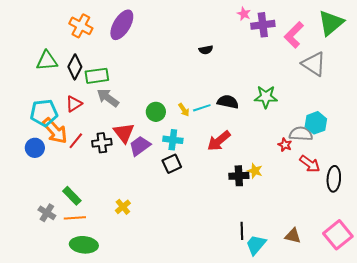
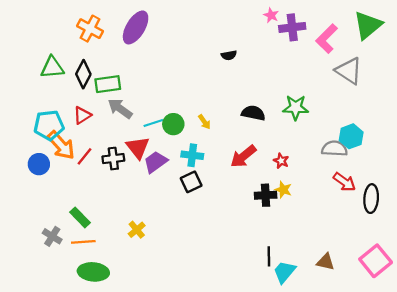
cyan line: (202, 108) -> (153, 123), moved
red star: (285, 145) -> (281, 161), moved

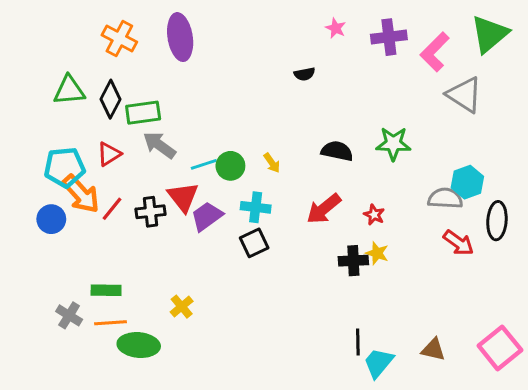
pink star: (271, 15) -> (336, 28), moved
purple ellipse: (136, 27) -> (180, 37), turned -40
black ellipse: (371, 199) -> (497, 221), moved
green rectangle: (80, 217) -> (106, 290), turned -45
green ellipse: (93, 272) -> (139, 345), moved

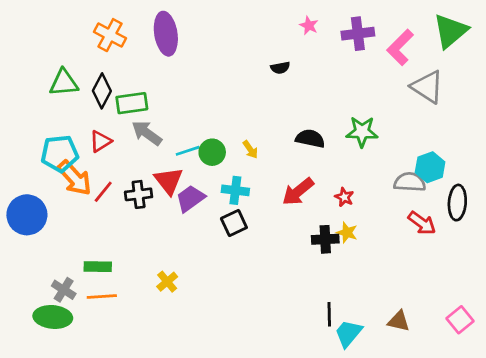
blue circle: (51, 219) -> (27, 215), moved, size x1.5
green ellipse: (139, 345) -> (53, 317), moved
pink square: (500, 348) -> (460, 320), size x0.7

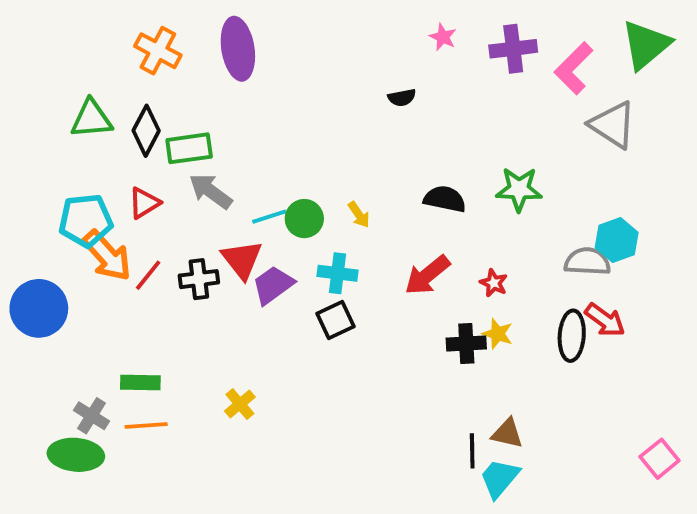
black ellipse: (457, 203) -> (572, 336), moved
brown triangle: (399, 321) -> (507, 433), moved

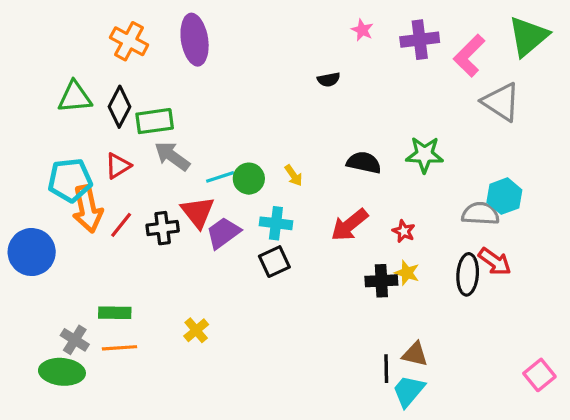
orange arrow: (107, 256) -> (88, 209), turned 30

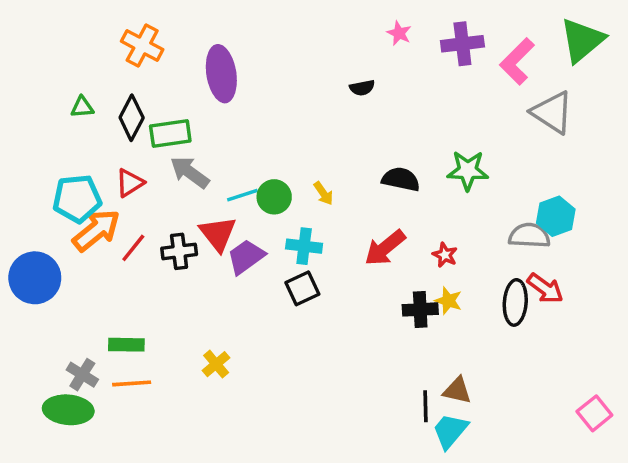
purple ellipse: (195, 40) -> (221, 74), moved
green triangle: (75, 97) -> (82, 107), size x0.6
orange arrow: (88, 209) -> (96, 230), turned -117

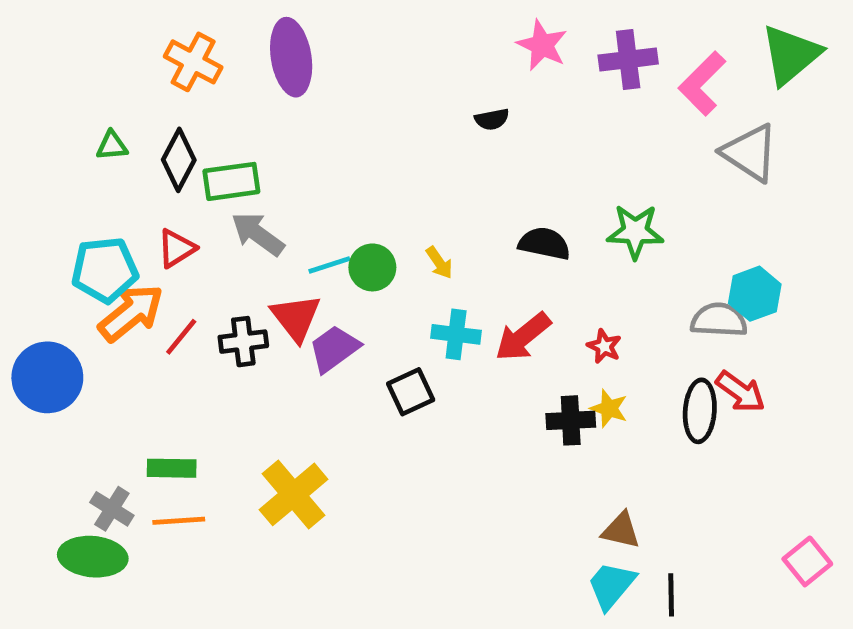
pink star: (399, 33) -> (542, 45), size x1.5
purple ellipse: (221, 74) -> (291, 57), moved
cyan cross: (304, 246) -> (456, 334), moved
yellow cross: (216, 364) -> (294, 494), size x1.8
black line: (425, 406) -> (671, 595), moved

